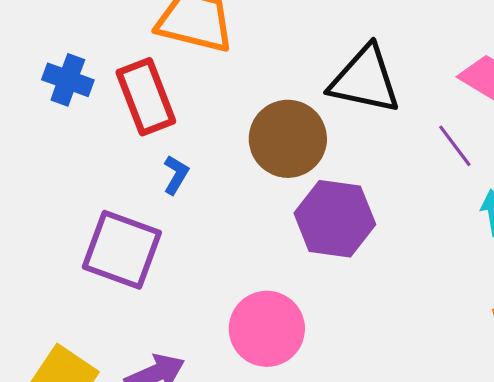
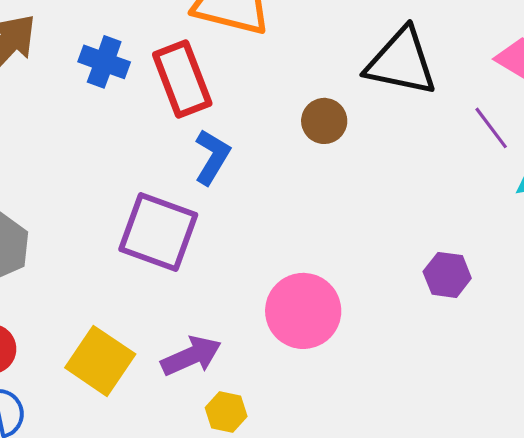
brown circle: (288, 139) -> (324, 121), size x0.6
blue L-shape: (176, 175) -> (212, 157), size x1.4
purple hexagon: (335, 219) -> (447, 275), moved, size x0.6

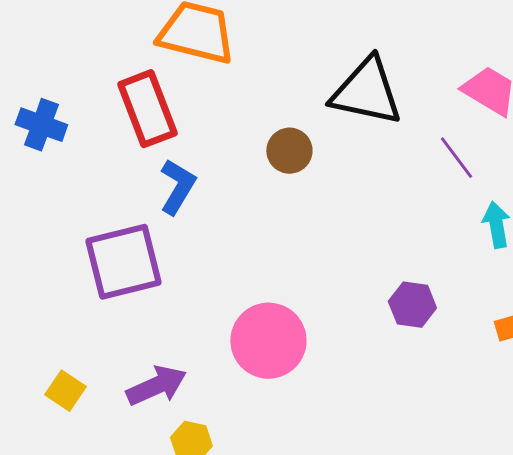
blue cross: (104, 62) -> (41, 125), moved
purple square: (158, 232) -> (123, 262), turned -34
yellow square: (100, 361) -> (65, 391), size x0.6

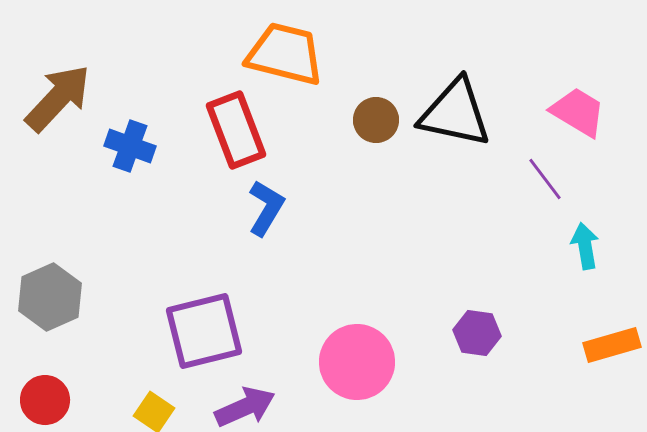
brown circle: (289, 151) -> (376, 120), moved
purple square: (123, 262) -> (204, 331), moved
purple hexagon: (412, 305) -> (477, 333), moved

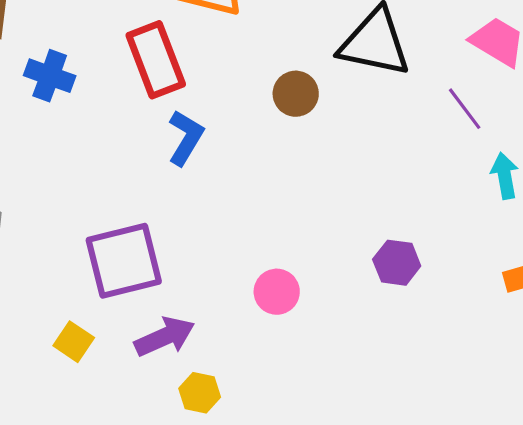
brown circle: (376, 120) -> (296, 94), moved
pink circle: (357, 362) -> (277, 292), size x0.6

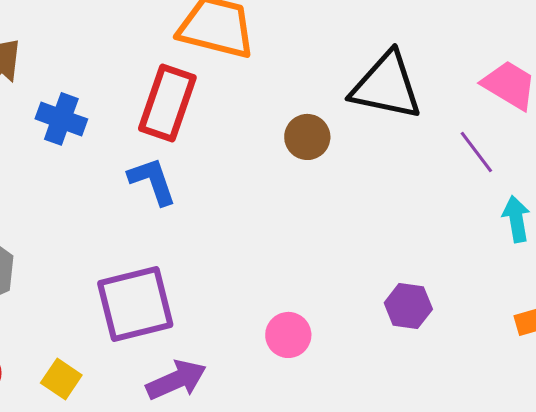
red rectangle: (156, 60) -> (167, 103), turned 40
blue L-shape: (186, 138) -> (152, 181), moved, turned -50
yellow square: (74, 342) -> (61, 379), moved

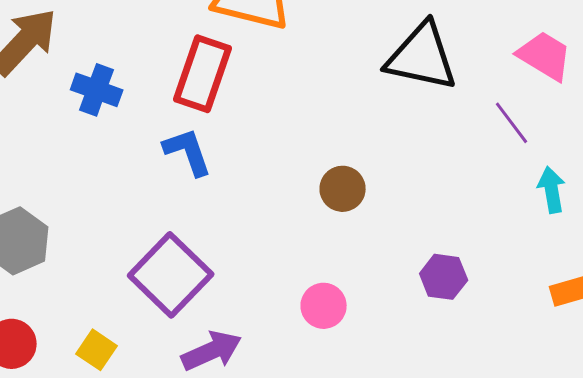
brown circle: (307, 137) -> (343, 189), moved
purple square: (135, 304) -> (171, 275), turned -32

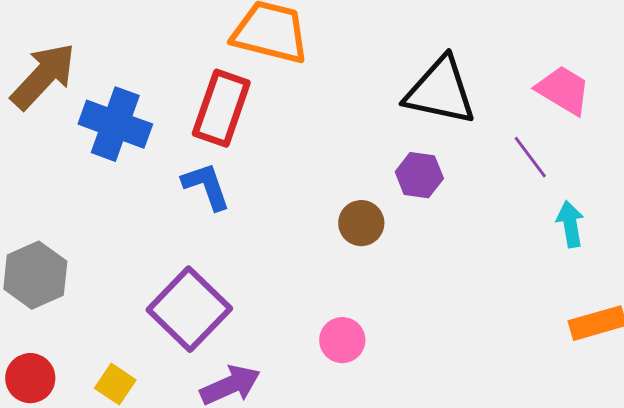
blue cross: (97, 90) -> (115, 124), size x1.4
purple hexagon: (444, 277) -> (419, 175), moved

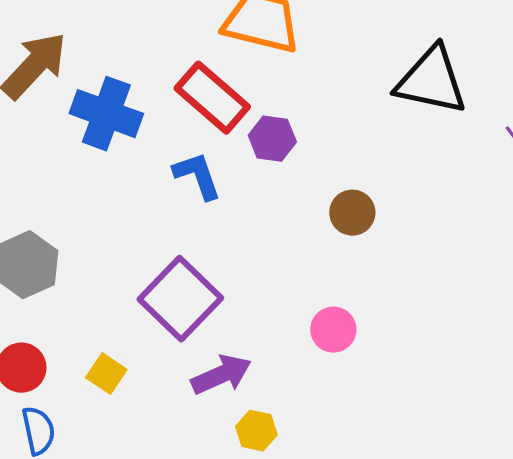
red rectangle: (221, 108) -> (212, 98), turned -68
purple hexagon: (419, 175) -> (272, 139), moved

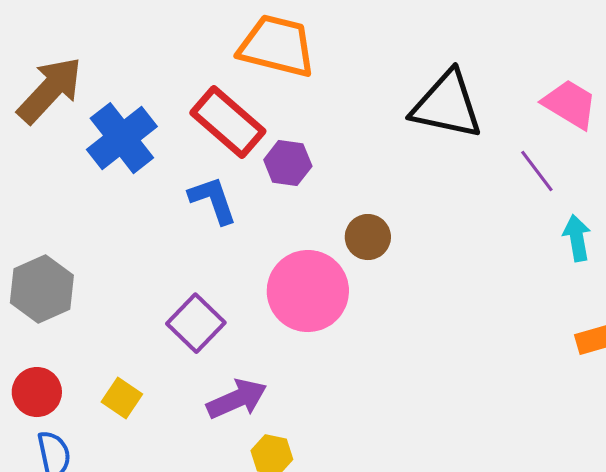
blue cross: (106, 114) -> (122, 138), turned 32
purple square: (180, 299) -> (196, 323), size x0.7
pink circle: (333, 330) -> (308, 291), moved, size x1.8

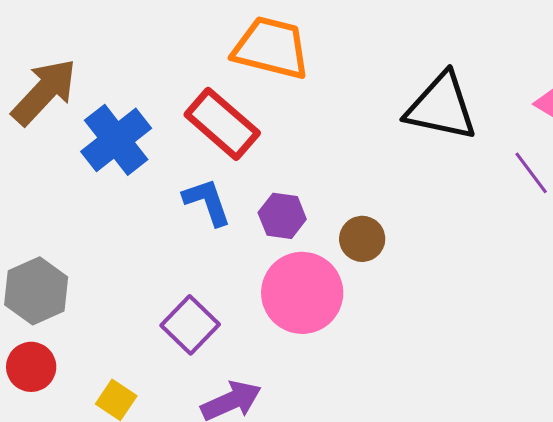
purple hexagon: (288, 163) -> (282, 216), moved
red circle: (37, 392) -> (31, 367), moved

